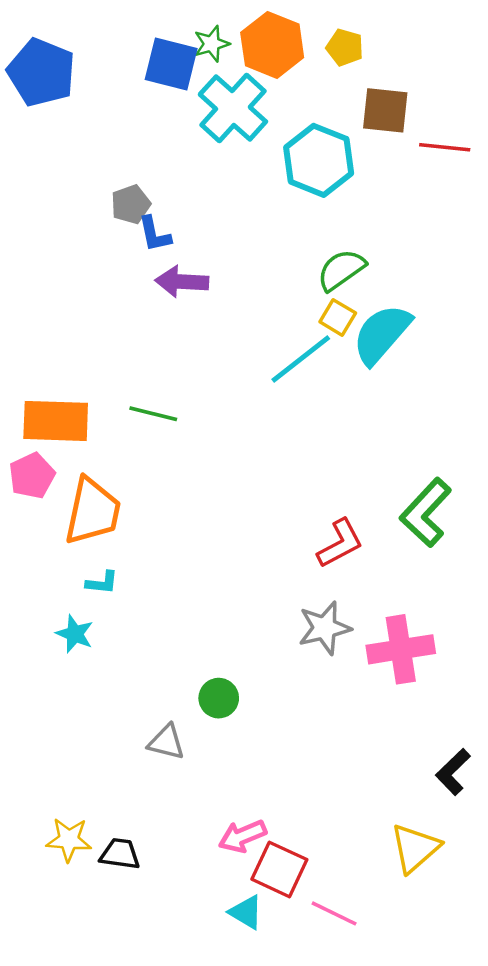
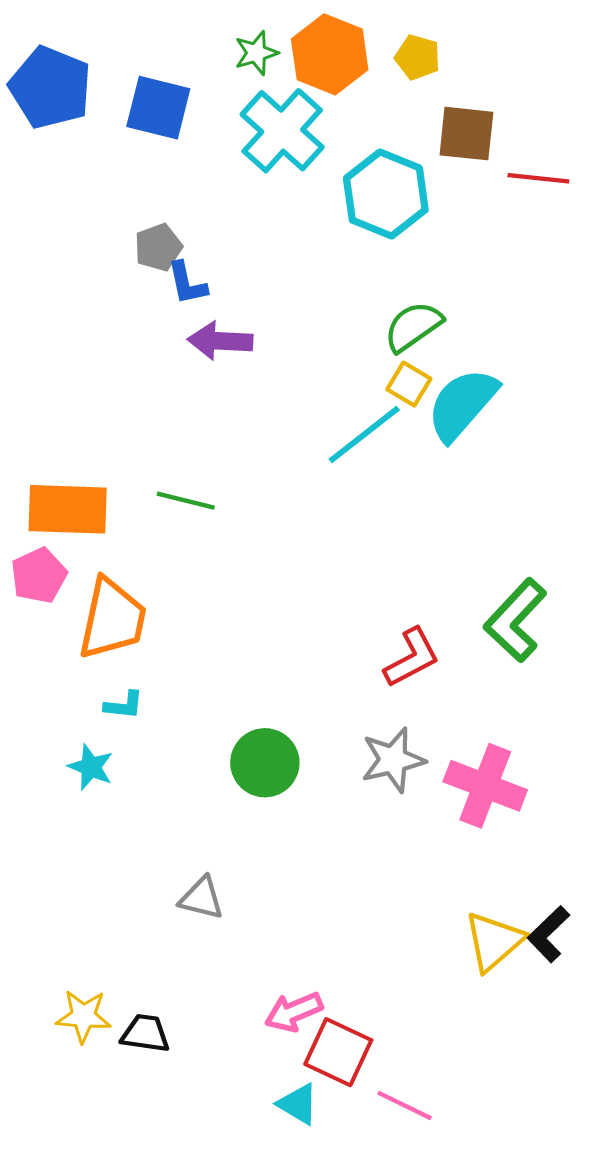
blue square: (171, 64) -> (158, 108), moved
pink cross: (401, 649) -> (485, 786), turned 30
green circle: (219, 698) -> (265, 763), moved, size x1.4
yellow triangle: (415, 848) -> (494, 941), moved

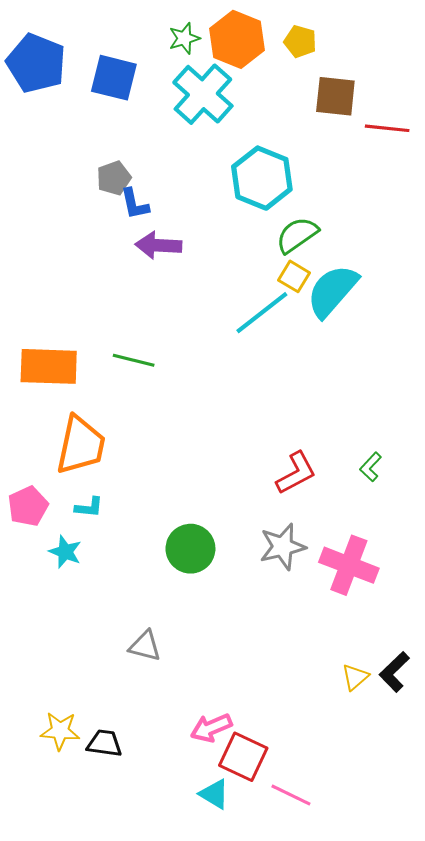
cyan hexagon: (386, 194) -> (262, 178), moved
pink pentagon: (39, 576) -> (28, 506), moved
green L-shape: (515, 620) -> (371, 467), moved, size x0.5
yellow triangle: (494, 941) -> (355, 677), size x0.6

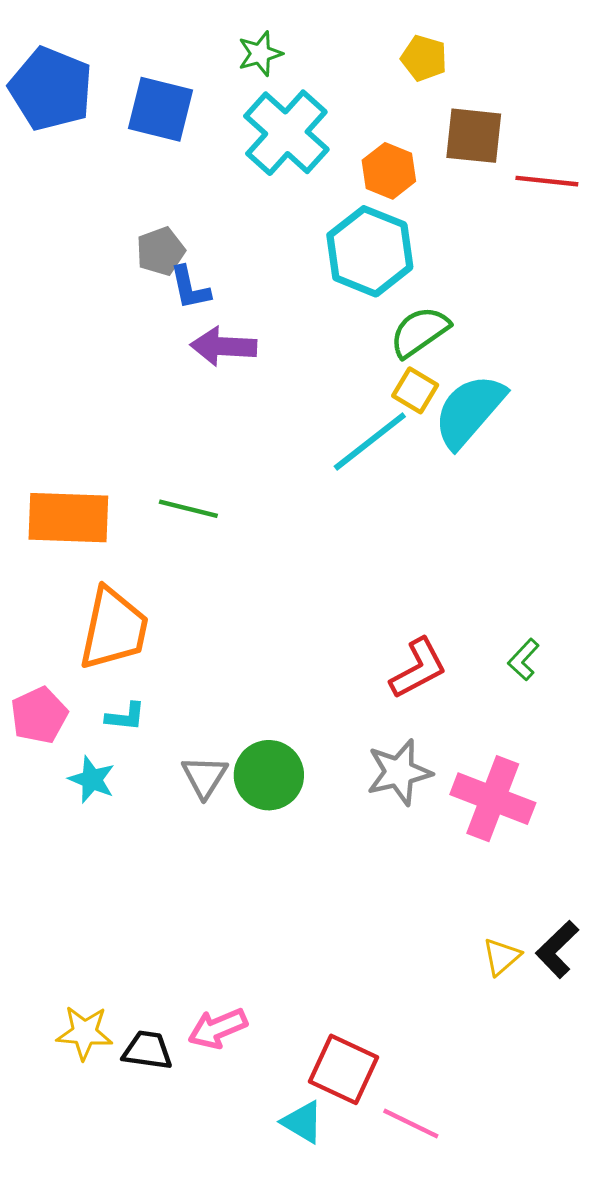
orange hexagon: (237, 39) -> (389, 171), moved, size x0.7
gray triangle: (145, 646) -> (204, 777), moved, turned 48
pink arrow: (211, 728) -> (218, 1028), moved

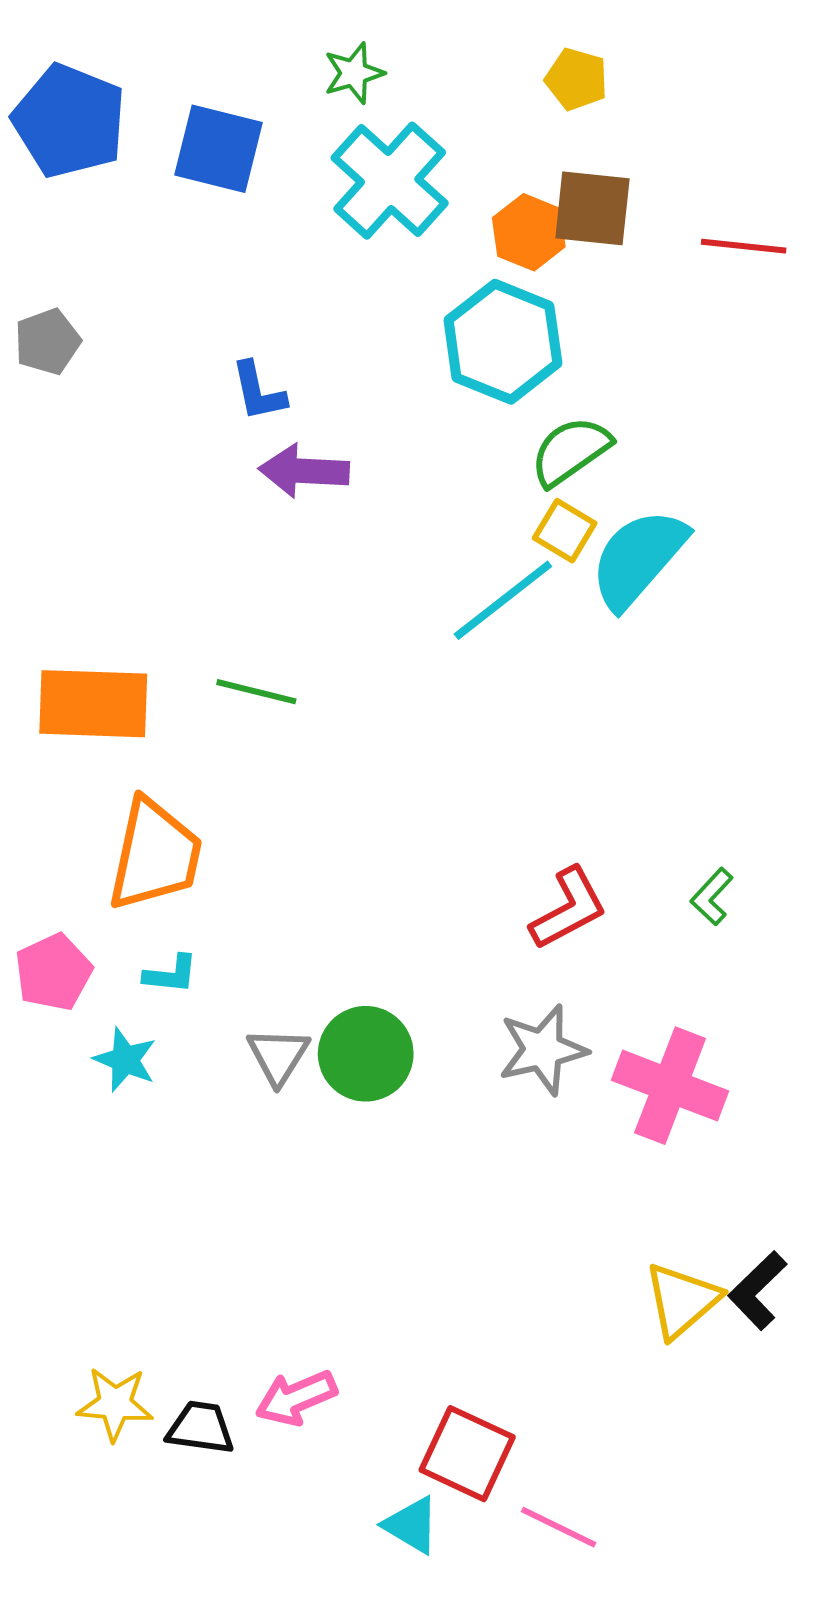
brown square: (474, 136) -> (592, 208), moved
gray pentagon: (161, 251) -> (47, 342), moved
yellow triangle: (502, 957) -> (682, 1300), size x1.5

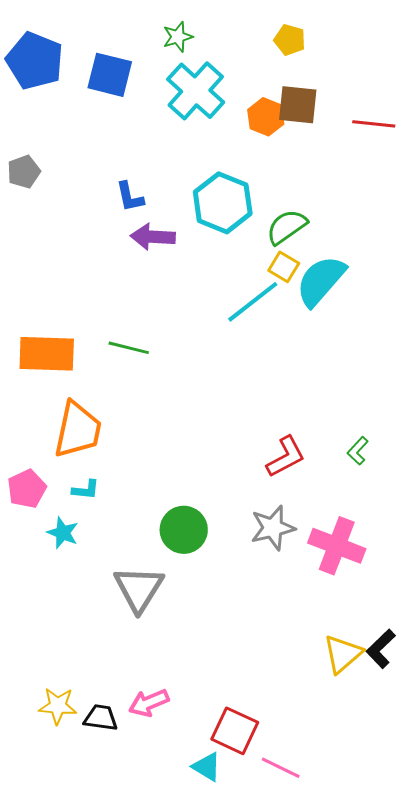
cyan hexagon: (503, 342) -> (223, 203), moved
gray triangle: (278, 1056) -> (139, 589), moved, size x1.6

